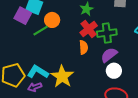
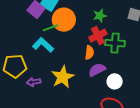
orange circle: (52, 20) -> (64, 20), size x1.5
purple semicircle: (109, 55) -> (97, 70), moved
cyan L-shape: (38, 72) -> (43, 45), moved

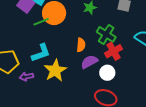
red cross: (98, 36) -> (113, 51), moved
green cross: (115, 43) -> (106, 34), turned 30
cyan L-shape: (43, 45) -> (41, 53), moved, turned 120

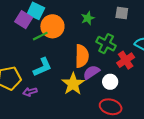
orange semicircle: (81, 45) -> (82, 56), size x1.6
red cross: (113, 51) -> (126, 60), moved
yellow star: (55, 70) -> (73, 84), moved

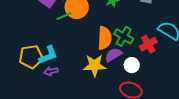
green cross: (106, 44) -> (124, 36), moved
cyan L-shape: (42, 67) -> (48, 55), moved
yellow star: (73, 84) -> (95, 65), turned 30

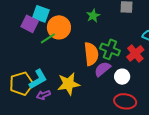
yellow star: (95, 65) -> (69, 84), moved

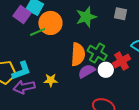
green star: (93, 16) -> (86, 17), size x1.5
white circle: (122, 77) -> (106, 70), moved
yellow star: (69, 84) -> (51, 80), size x0.6
purple arrow: (43, 95) -> (24, 87), size x1.5

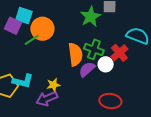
green star: (86, 17) -> (90, 17), moved
cyan L-shape: (21, 71) -> (23, 81), turned 45
purple arrow: (24, 87) -> (47, 99), moved

